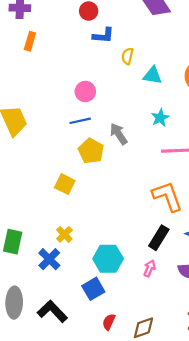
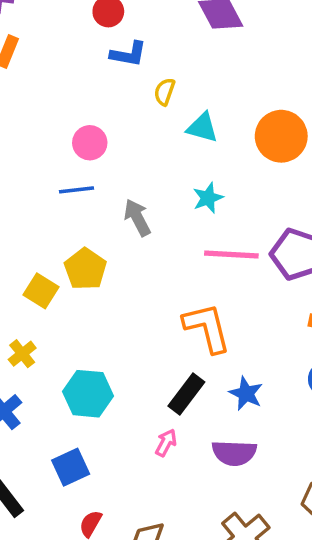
yellow pentagon: (91, 151) -> (85, 269), moved
yellow cross: (64, 234) -> (22, 354), moved
cyan hexagon: (108, 259) -> (88, 394), moved

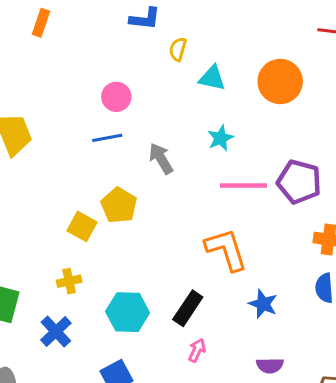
yellow cross: (22, 354) -> (69, 281), turned 30
black rectangle: (186, 394) -> (188, 308), moved
purple semicircle: (234, 453) -> (270, 366), moved, size x0.7

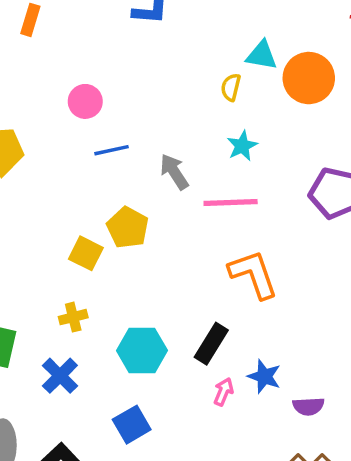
yellow semicircle: (178, 49) -> (231, 87), moved
cyan triangle: (212, 78) -> (262, 55), moved
pink circle: (116, 97) -> (85, 101), moved
pink line: (243, 185) -> (231, 203), moved
blue star: (263, 304) -> (264, 376), moved

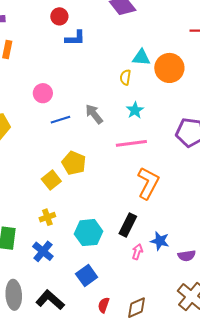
gray arrow: (174, 172) -> (94, 114), moved
yellow square: (86, 253) -> (51, 180), turned 30
orange L-shape: (253, 274) -> (148, 183), turned 52

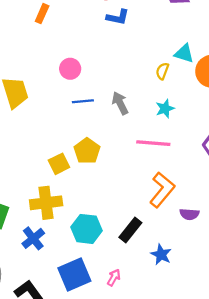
yellow cross: (47, 217) -> (46, 203), size x1.8
pink arrow: (137, 252) -> (114, 278), moved
purple semicircle: (187, 256) -> (189, 214), moved
blue square: (87, 275) -> (74, 275), size x1.4

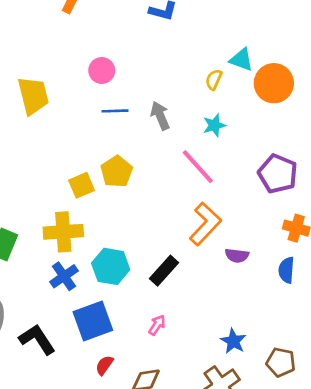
pink line: (153, 143) -> (198, 167), turned 40
blue cross: (33, 238) -> (64, 276), moved
blue star: (161, 255) -> (233, 341), moved
pink arrow: (114, 278) -> (157, 325), moved

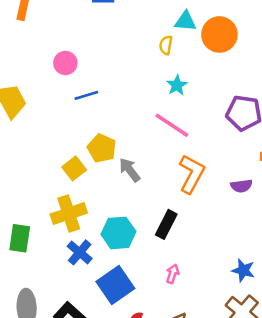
gray arrow: (160, 116) -> (130, 170), moved
purple semicircle: (237, 255) -> (241, 186), moved

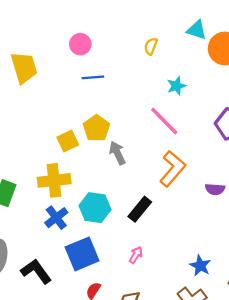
yellow semicircle: (166, 45) -> (151, 46), moved

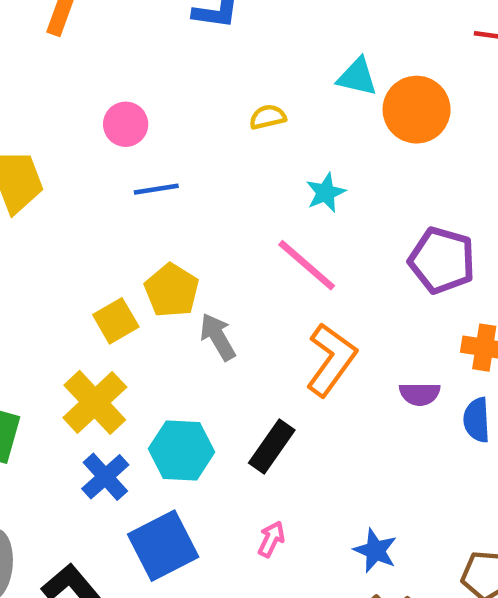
yellow semicircle: (151, 46) -> (268, 117), turned 60
yellow cross: (54, 180) -> (95, 402), turned -32
blue star: (200, 266) -> (375, 551), moved

